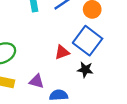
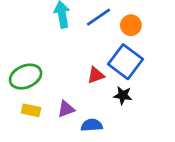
purple triangle: (37, 81) -> (66, 109), turned -35

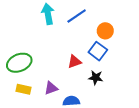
orange circle: (131, 25) -> (105, 31), moved
blue square: (126, 62) -> (98, 51), size x0.7

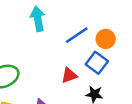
blue line: (77, 16) -> (77, 35), moved

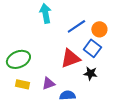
red triangle: (69, 75) -> (70, 58), size x1.5

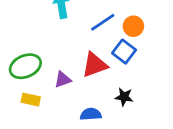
black star: (90, 73) -> (124, 97), moved
purple triangle: (48, 83) -> (63, 80), moved

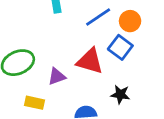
red triangle: (95, 65) -> (90, 61), turned 36
yellow rectangle: (31, 100) -> (35, 103), moved

